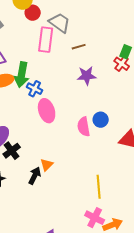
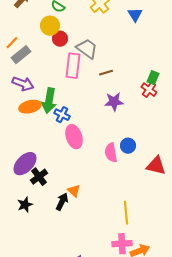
orange triangle: (47, 165) -> (74, 191), turned -32
pink cross: (95, 218) -> (122, 244), turned -30

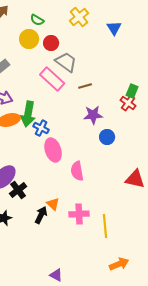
red circle: (60, 39) -> (51, 43), moved
pink rectangle: (73, 66) -> (52, 79), turned -55
blue circle: (128, 146) -> (107, 137), moved
pink semicircle: (111, 153) -> (77, 171), moved
pink cross: (122, 244) -> (79, 214), moved

